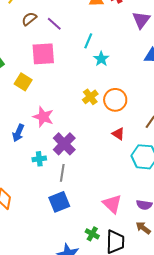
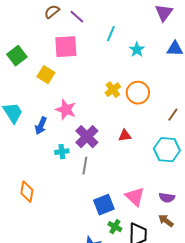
cyan star: (101, 59) -> (137, 50), moved
red triangle: (118, 134) -> (125, 136), moved, turned -40
blue square: (59, 202) -> (104, 205), moved

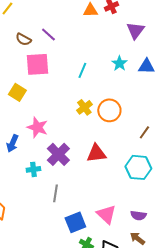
brown semicircle: (52, 12) -> (23, 39), moved, turned -112
cyan line: (111, 34) -> (82, 70), moved
cyan star: (137, 50) -> (119, 63), moved
red triangle: (125, 136) -> (96, 153), size x1.5
gray line: (85, 166) -> (55, 193), moved

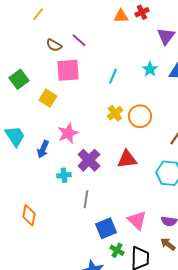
pink star: (37, 127) -> (68, 133), turned 30

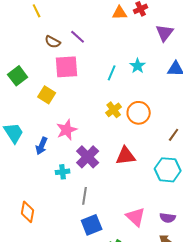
yellow line: (38, 14) -> (37, 11), turned -64
cyan star: (150, 69) -> (138, 66), moved
blue square: (106, 228) -> (92, 225), moved

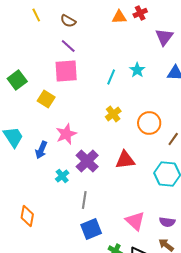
purple line: (78, 37) -> (68, 46), moved
brown semicircle: (53, 42) -> (68, 21), moved
orange circle: (139, 113) -> (149, 123), moved
cyan cross: (63, 172) -> (62, 176), turned -32

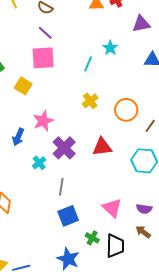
purple triangle: (164, 37) -> (141, 24), turned 42
cyan star: (137, 70) -> (110, 48), moved

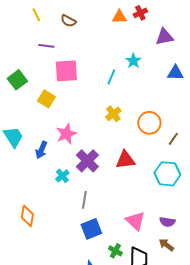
purple line: (45, 33) -> (46, 46), moved, turned -35

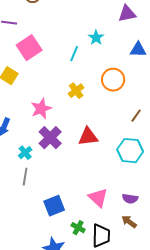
pink square: (66, 71) -> (29, 48), turned -30
orange circle: (149, 123) -> (113, 80), moved
pink star: (66, 134) -> (41, 109), moved
gray line: (84, 200) -> (25, 177), moved

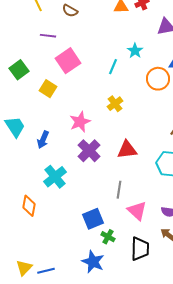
orange circle: (113, 80) -> (158, 79), moved
cyan cross: (25, 153) -> (55, 177), moved, size x1.6
gray line: (25, 177) -> (119, 190), moved
green cross: (78, 228) -> (108, 237), moved

